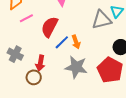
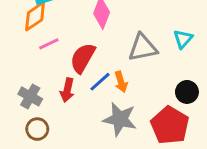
gray triangle: (102, 20) -> (143, 48), moved
red arrow: (40, 63) -> (67, 90), moved
brown circle: (34, 77) -> (37, 129), moved

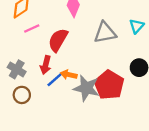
blue line: (100, 82) -> (55, 79), moved
orange arrow: (121, 82) -> (69, 75), moved, turned 119
red pentagon: (170, 125) -> (109, 85), moved

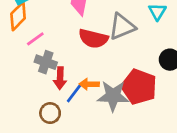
red semicircle: (58, 40) -> (93, 39), moved, turned -95
gray cross: (17, 69) -> (46, 62), moved
brown circle: (22, 95) -> (50, 113), moved

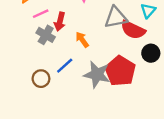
red semicircle: (93, 39) -> (133, 30), moved
red arrow: (60, 78) -> (60, 22), moved
orange arrow: (89, 84) -> (82, 40), moved, turned 42

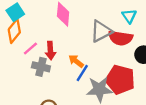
blue line: (65, 66) -> (82, 73), moved

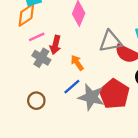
blue line: (82, 73) -> (72, 87), moved

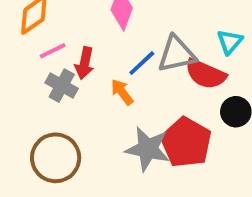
blue line: (72, 87) -> (142, 63), moved
brown circle: (36, 101) -> (56, 158), size x1.6

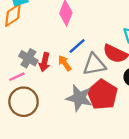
pink line: (53, 51) -> (17, 77), moved
gray triangle: (177, 54) -> (94, 65), moved
red arrow: (85, 63) -> (44, 62), moved

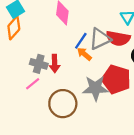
orange arrow: (65, 63) -> (84, 54), moved
gray triangle: (94, 65) -> (100, 39), moved
brown circle: (24, 102) -> (63, 104), moved

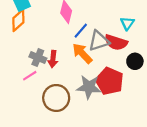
blue line: (81, 41) -> (81, 31), moved
orange arrow: (84, 54) -> (82, 53), size x1.5

